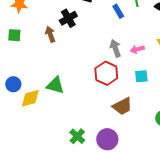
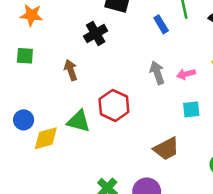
brown arrow: (50, 34) -> (71, 70), moved
red hexagon: (106, 73) -> (114, 105), moved

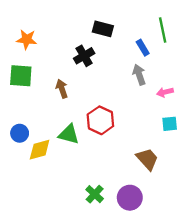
green square: (25, 56) -> (21, 76), size x1.5
gray arrow: (157, 73) -> (139, 75), moved
brown trapezoid: (166, 149) -> (147, 159), turned -105

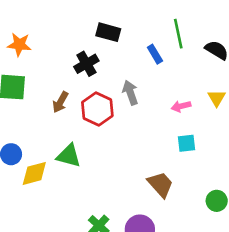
gray arrow: (139, 75) -> (130, 93), moved
brown arrow: (62, 89) -> (60, 102), turned -132
red hexagon: (100, 120) -> (97, 109), moved

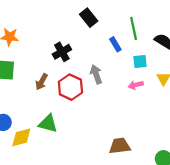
black rectangle: (108, 32) -> (89, 18), moved, turned 36
cyan square: (186, 143) -> (140, 61), moved
brown trapezoid: (160, 184) -> (120, 146), turned -55

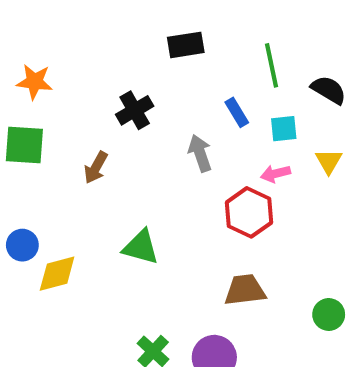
black rectangle: (89, 18) -> (186, 45), turned -60
blue rectangle: (115, 44) -> (237, 112), moved
red hexagon: (70, 87) -> (249, 212), moved
green triangle: (48, 123) -> (141, 247), moved

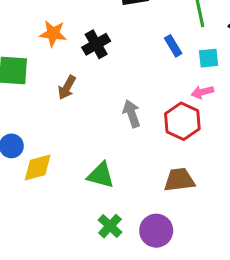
orange star: (35, 82) -> (53, 34), moved
gray arrow: (200, 153) -> (132, 114), moved
green triangle: (141, 247) -> (101, 175), moved

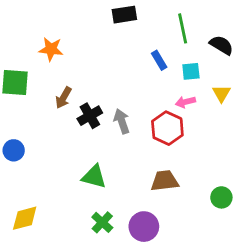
black cross: (96, 44) -> (90, 116), moved
yellow diamond: (38, 168) -> (25, 218), moved

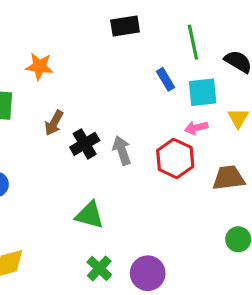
cyan square: (191, 71) -> (203, 92), size x1.4
brown trapezoid: (165, 181) -> (229, 178), moved

